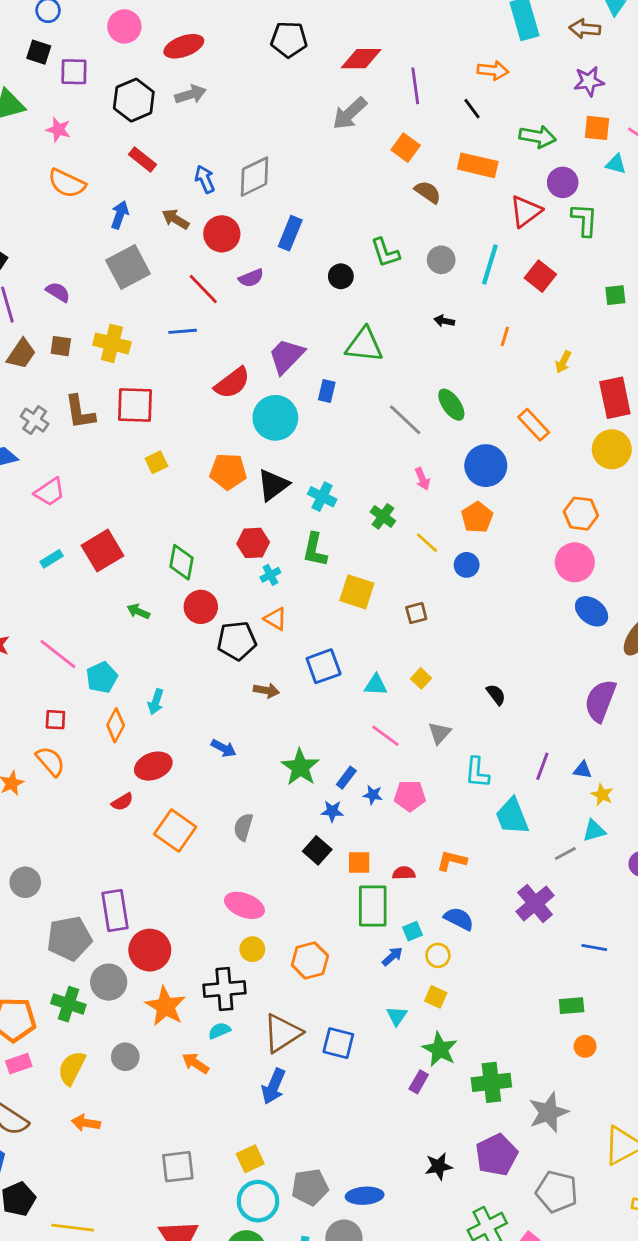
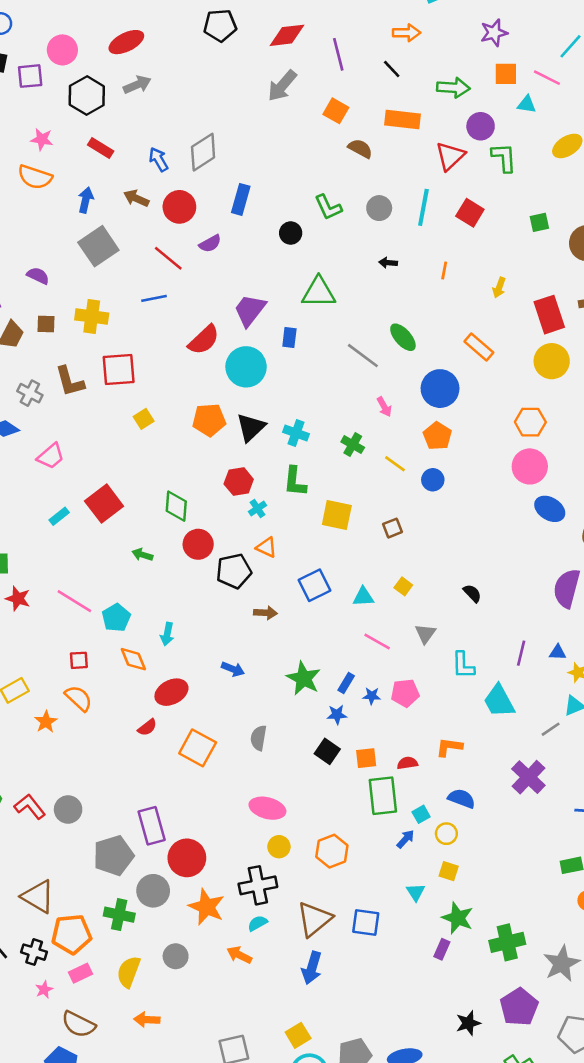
pink circle: (124, 26) -> (62, 50), moved
pink star: (58, 130) -> (42, 139), moved
orange diamond: (116, 725) -> (133, 659), turned -44

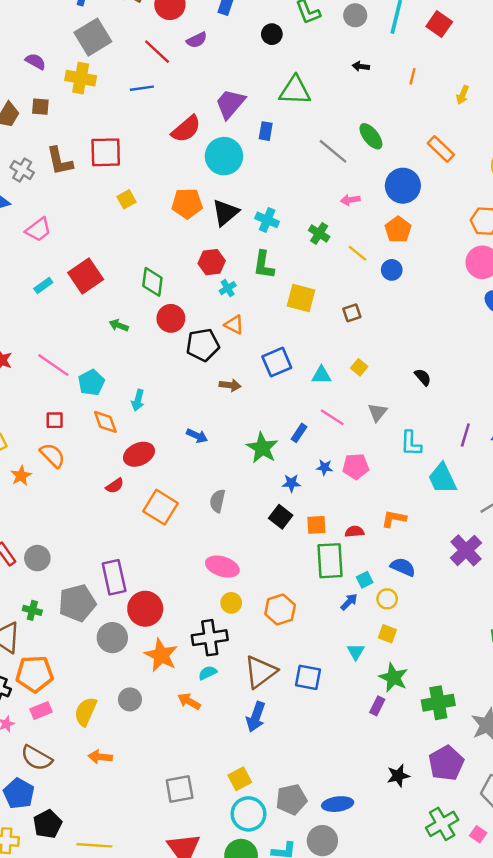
yellow cross: (92, 316) -> (81, 78), moved
pink arrow: (384, 407) -> (350, 200), turned 108
blue rectangle: (346, 683) -> (299, 433), moved
green cross: (119, 915) -> (32, 610), moved, size x0.7

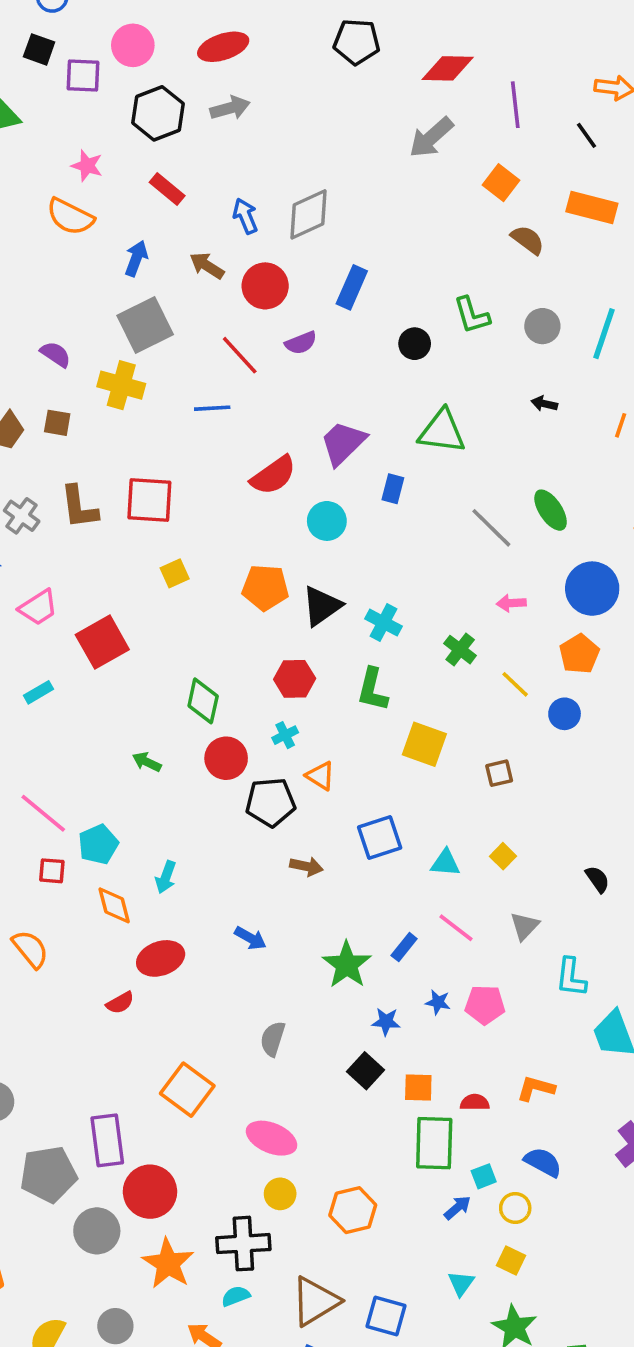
cyan circle: (224, 156) -> (327, 521), size x0.7
red square: (86, 276) -> (102, 642), moved
cyan cross: (228, 288) -> (285, 735), moved
red square: (55, 420) -> (52, 871), moved
orange square: (160, 507) -> (187, 1090), moved

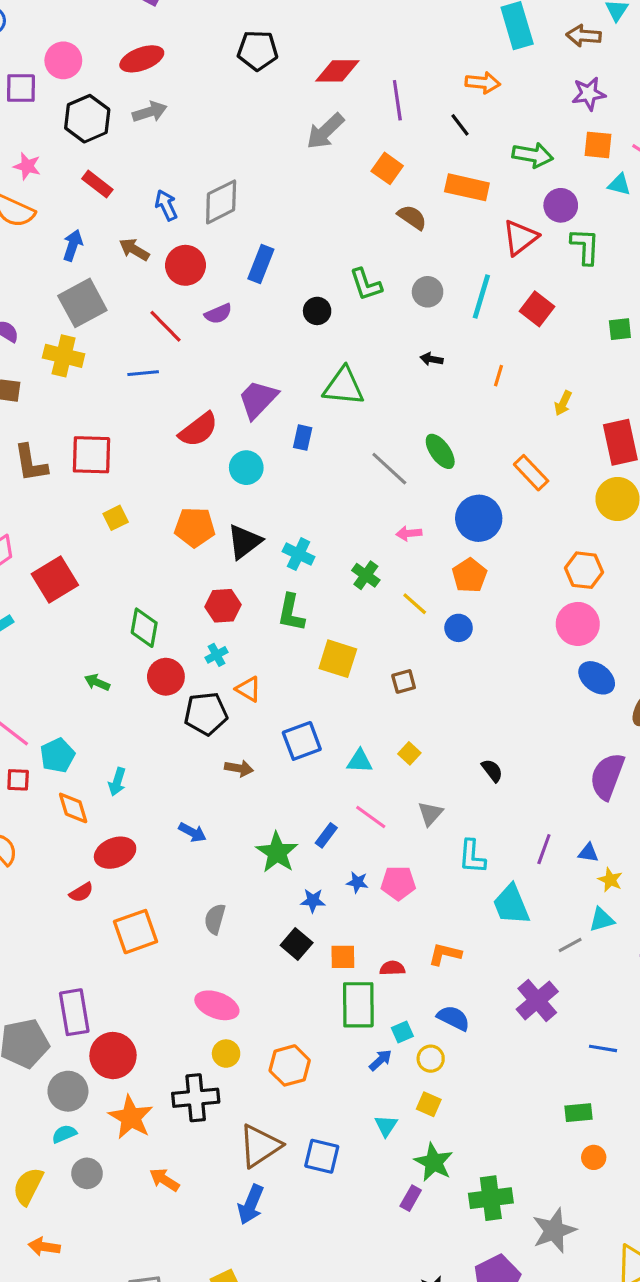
orange square: (187, 1090) -> (135, 932), moved, turned 36
cyan semicircle: (236, 1296) -> (64, 1134), moved

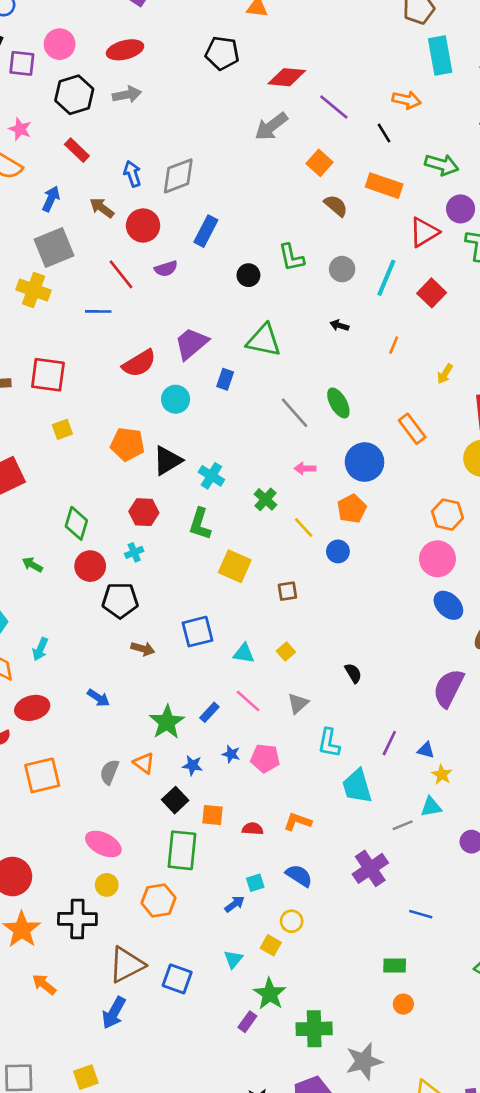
purple line: (397, 100) -> (334, 107), turned -48
orange triangle: (248, 689) -> (144, 763), moved
green rectangle: (358, 1005) -> (182, 850), moved
yellow circle: (431, 1059) -> (292, 921), moved

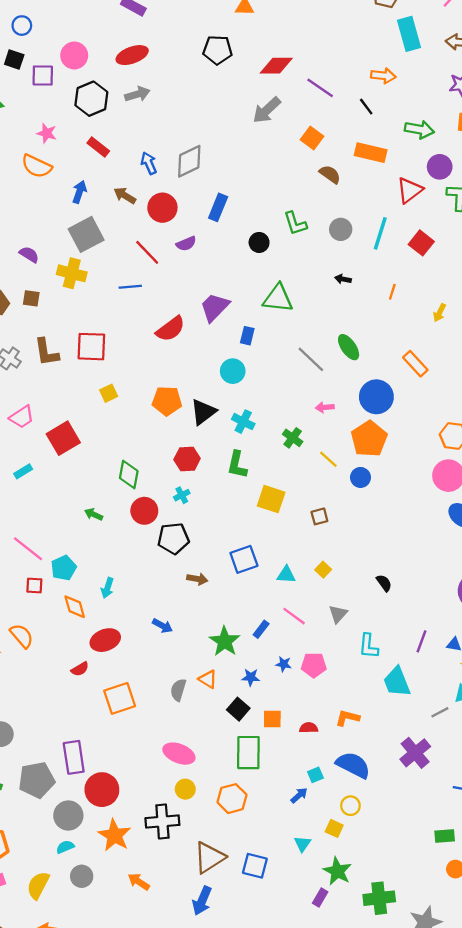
cyan circle: (176, 399) -> (233, 371), moved
orange pentagon: (352, 509) -> (369, 439), size x1.4
blue semicircle: (299, 876) -> (353, 765), size x1.4

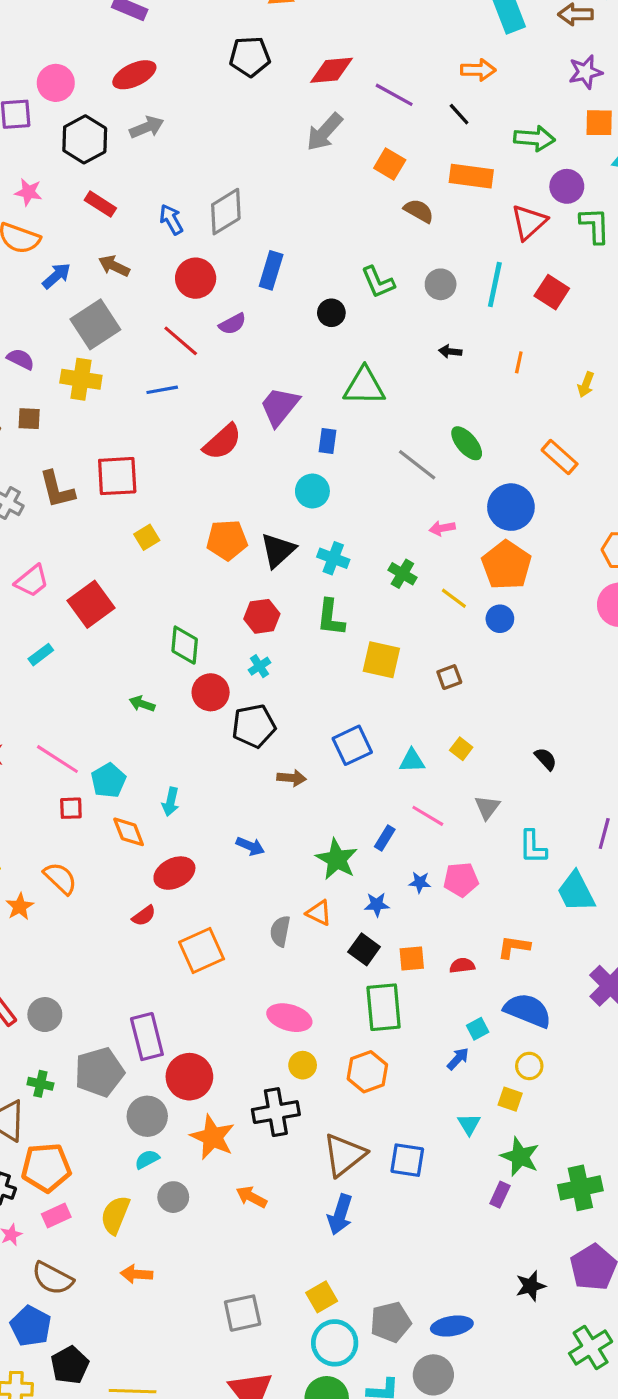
blue arrow: (79, 192) -> (56, 276), moved, turned 35
brown arrow: (125, 196) -> (114, 266), moved

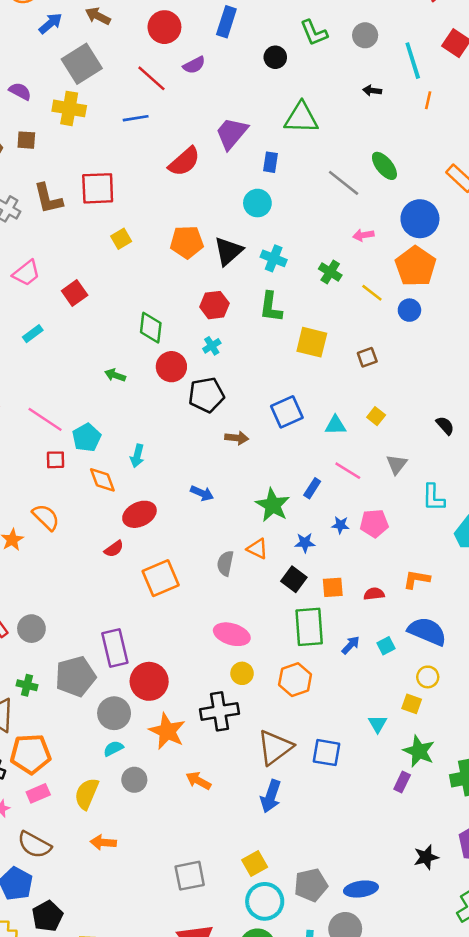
cyan line: (495, 284) -> (413, 61), moved, turned -30
red square: (91, 604) -> (75, 293), size x0.7
blue arrow: (458, 1059) -> (351, 645), moved

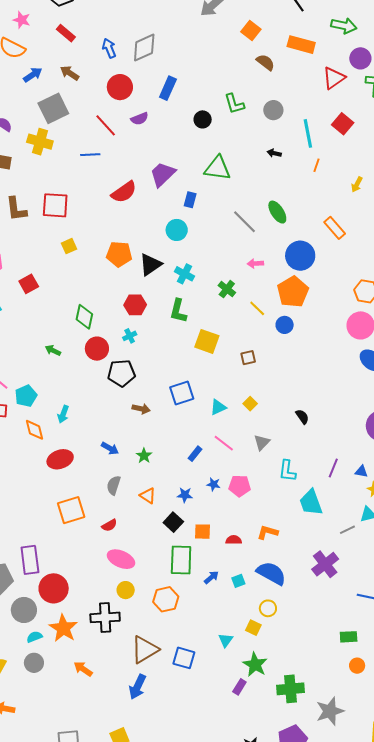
cyan triangle: (335, 425) -> (218, 407), turned -30
green star: (273, 505) -> (144, 456), moved, size x0.6
red semicircle: (114, 549) -> (109, 525), moved
gray semicircle: (225, 563) -> (114, 485), moved
cyan semicircle: (113, 749) -> (34, 637), moved

